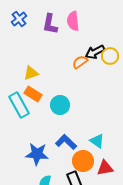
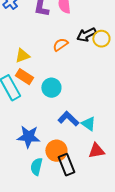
orange semicircle: (80, 62) -> (60, 45), moved
blue L-shape: (66, 142) -> (68, 119), moved
orange circle: (83, 161) -> (56, 151), moved

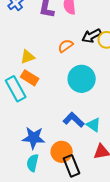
cyan circle: (51, 88) -> (82, 79), moved, size x1.4
cyan semicircle: (36, 167) -> (33, 163), moved

